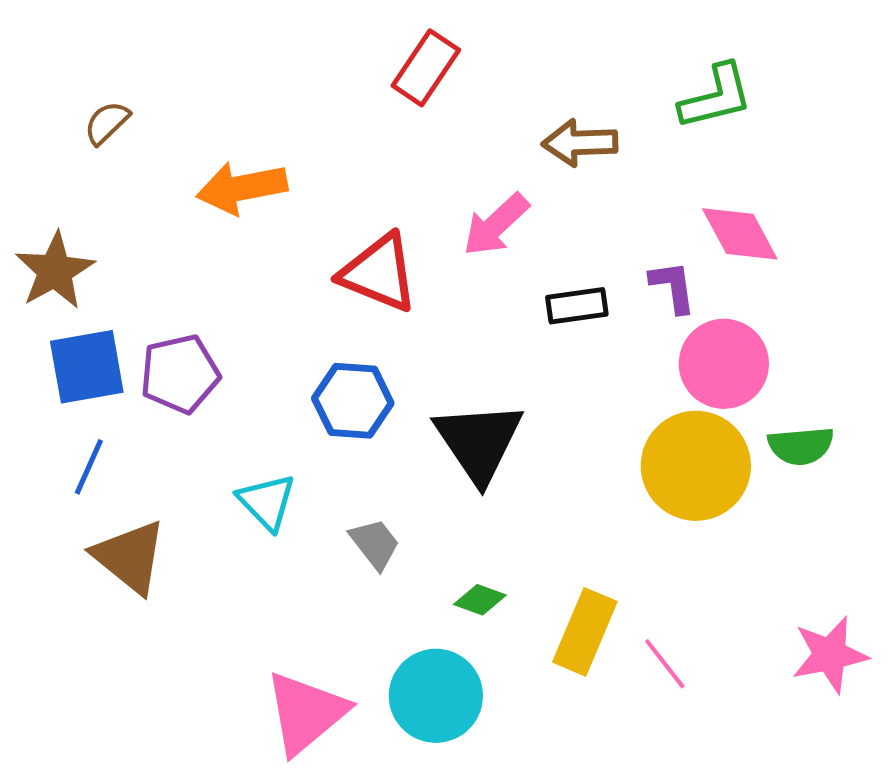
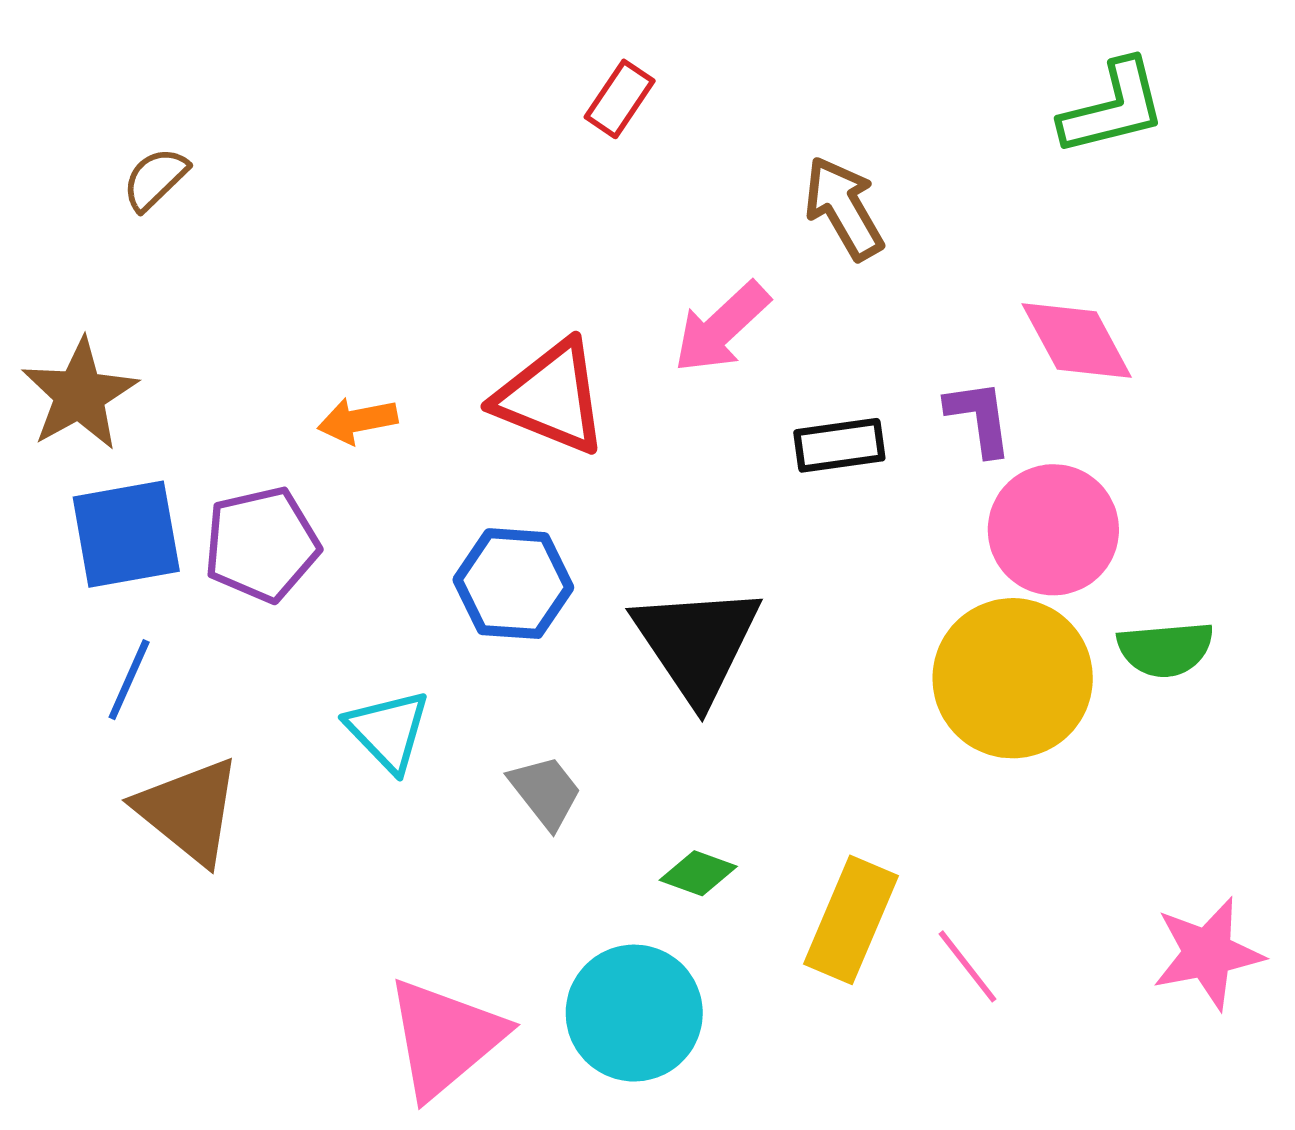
red rectangle: (426, 68) -> (620, 99), size x0.7
green L-shape: (716, 97) -> (1113, 108), moved
brown arrow: (580, 143) -> (844, 208), turned 62
orange arrow: (242, 188) -> (358, 421), moved, size x0.6

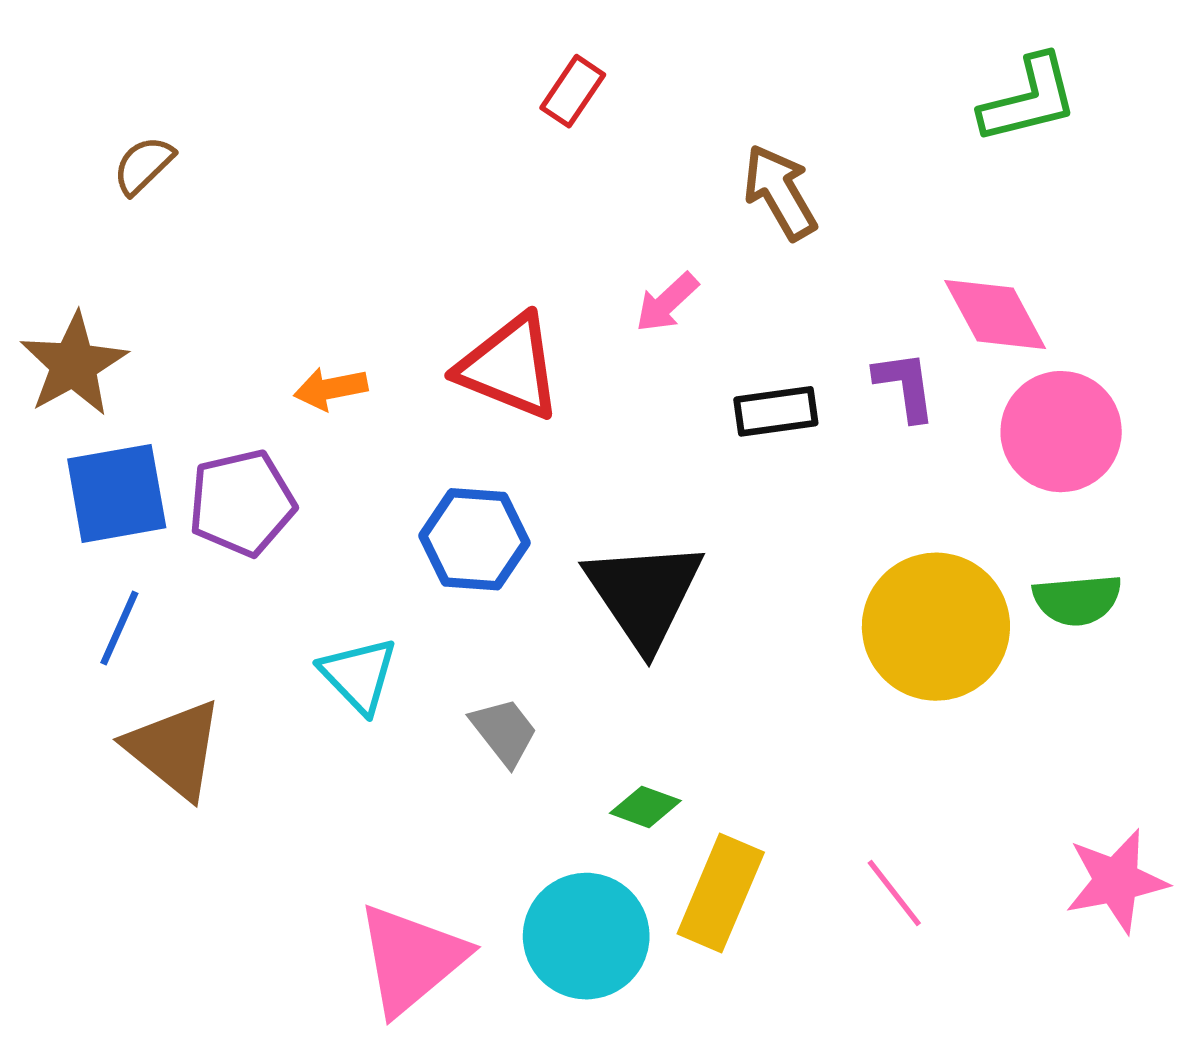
pink arrow: (722, 327) -> (667, 302), size x0.7
pink circle: (1053, 530) -> (1061, 432), moved
yellow rectangle: (851, 920) -> (721, 893), moved

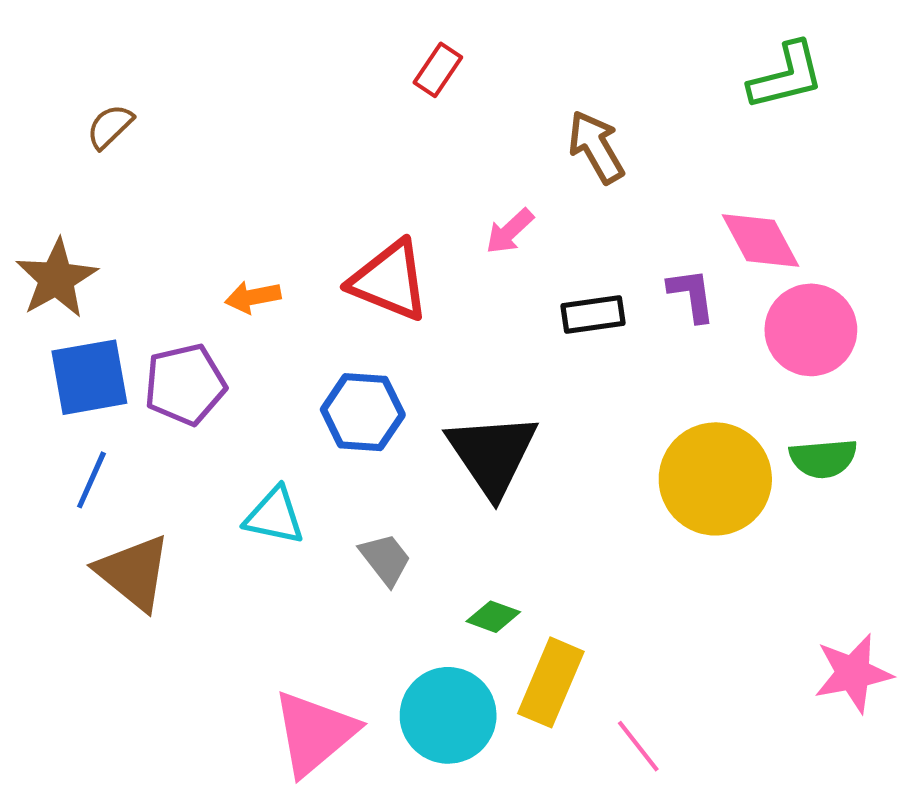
cyan triangle: (359, 675) -> (274, 516), turned -34
pink line: (894, 893) -> (638, 746), moved

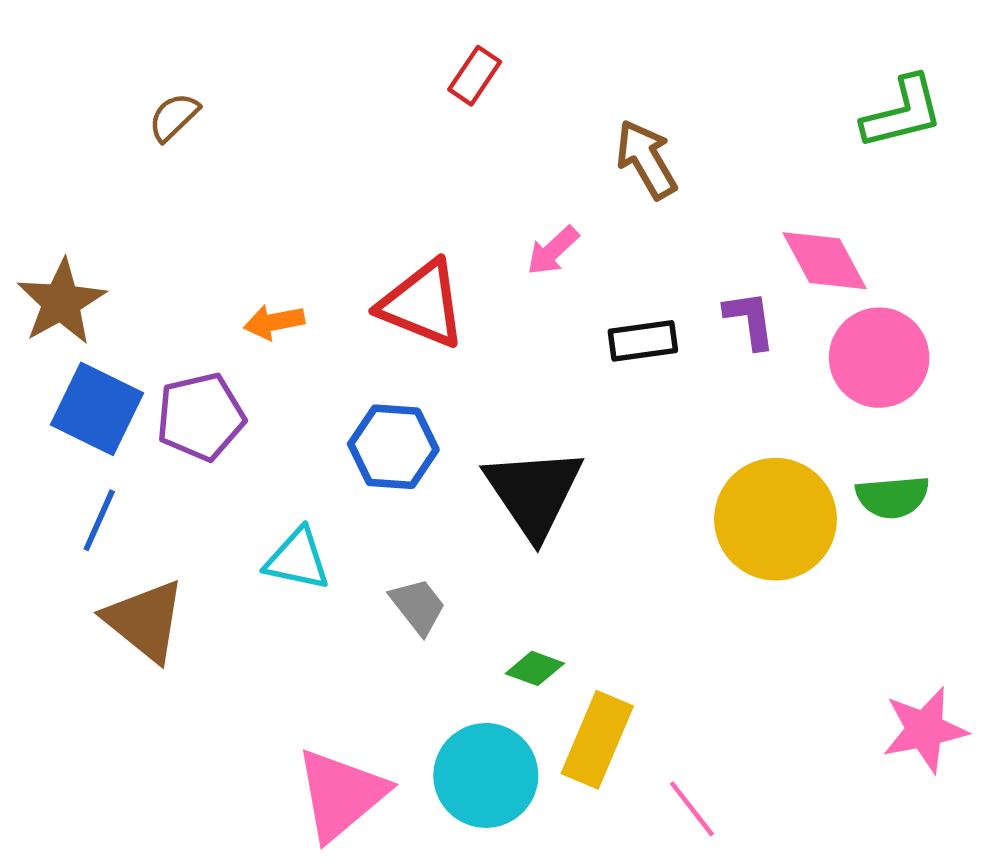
green L-shape: (786, 76) -> (903, 112), moved
brown semicircle: (110, 126) -> (174, 117), moved
blue square: (89, 377) -> (97, 409), turned 36

